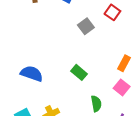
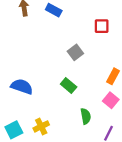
red square: (112, 12) -> (102, 26), turned -35
gray square: (86, 26) -> (75, 52), moved

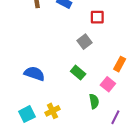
red square: (102, 26) -> (97, 17), moved
pink square: (111, 100) -> (108, 84), moved

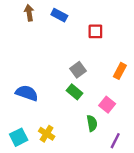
gray square: (84, 42) -> (78, 70), moved
orange rectangle: (120, 64) -> (120, 71), moved
yellow cross: (52, 111) -> (47, 134), turned -32

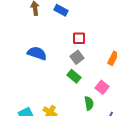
red square: (95, 31) -> (79, 38), moved
blue semicircle: (27, 93) -> (37, 53), moved

